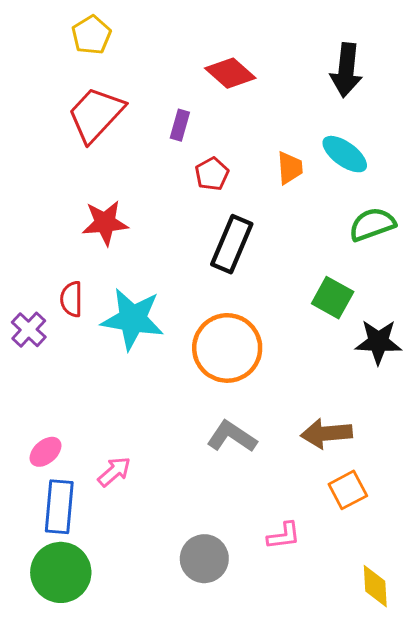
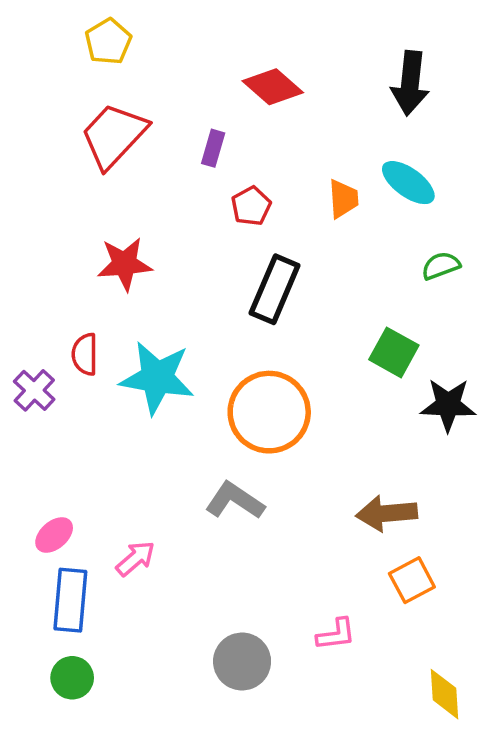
green semicircle: (372, 224) -> (441, 266), size x0.7
gray L-shape: (232, 437) -> (235, 501), moved
green circle: (61, 572) -> (72, 678), size x0.6

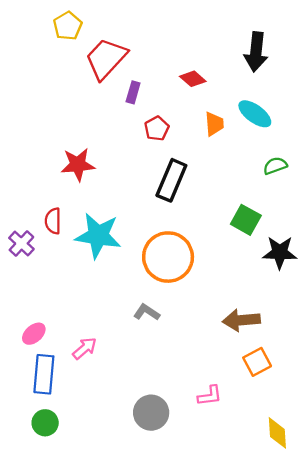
red diamond: (273, 87) -> (193, 79), moved, size x0.7
red trapezoid: (114, 136) -> (106, 59), moved
gray L-shape: (235, 501) -> (147, 312), size x0.7

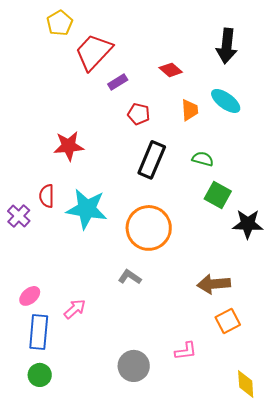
purple rectangle: (133, 92) -> (118, 82), turned 42
red pentagon: (157, 128) -> (139, 114), turned -30
green semicircle: (275, 166) -> (203, 159), moved, turned 35

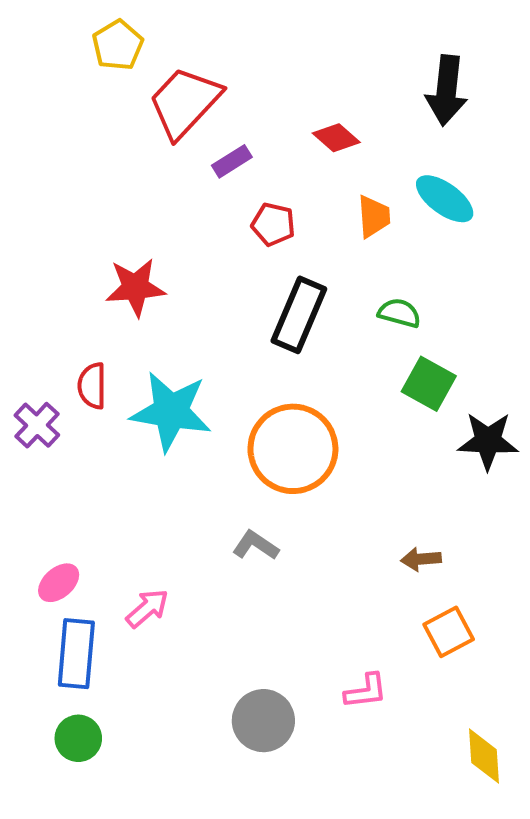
brown arrow: (214, 284) -> (421, 559), size x0.6

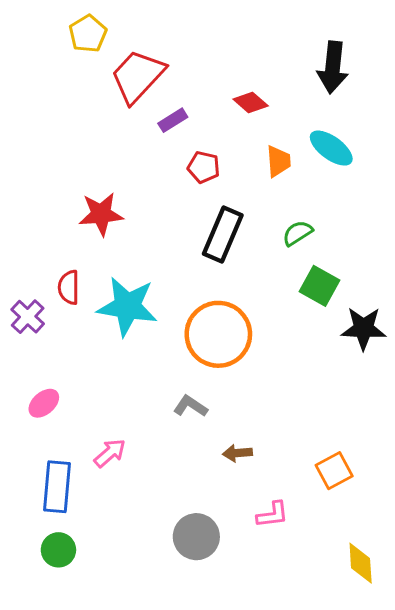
green semicircle: (399, 313) -> (298, 233), turned -48
brown arrow: (421, 559) -> (237, 453), moved
pink ellipse: (59, 583) -> (44, 403), moved

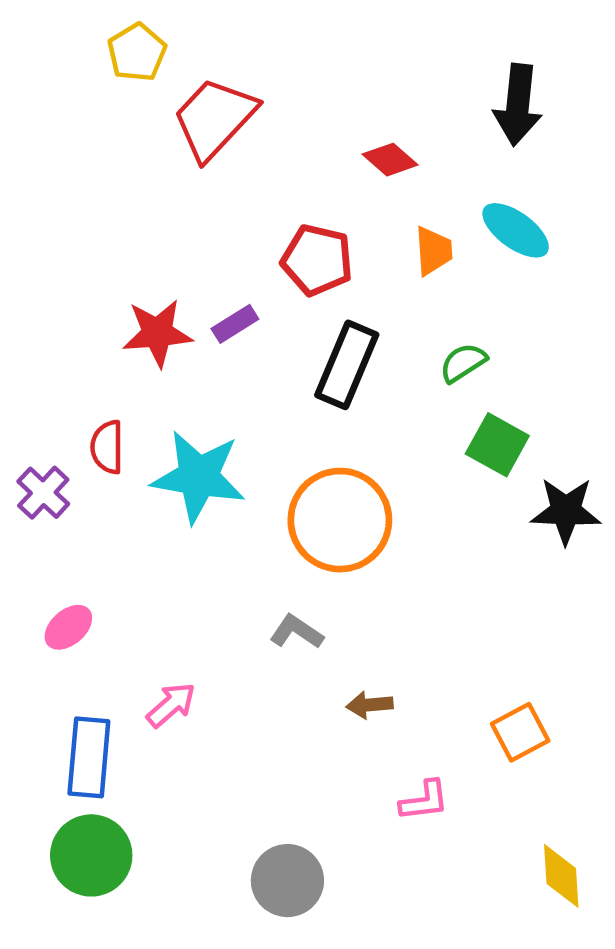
purple rectangle: (173, 120) -> (235, 324), moved
red pentagon: (204, 167) -> (317, 260), size x1.4
gray circle: (196, 537) -> (287, 881), moved
green circle: (58, 550) -> (91, 855), size x1.5

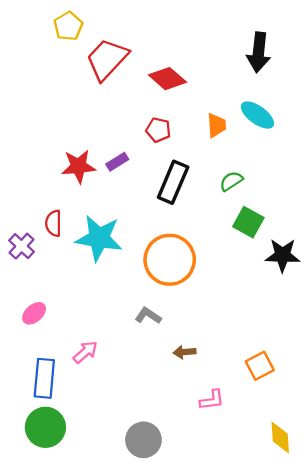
red diamond: (390, 160) -> (167, 79), moved, size x1.4
red pentagon: (317, 260) -> (158, 130), size x0.7

